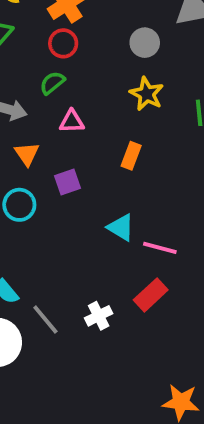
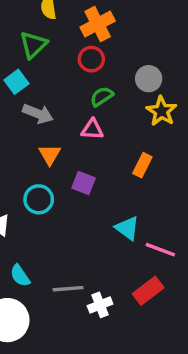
gray circle: (145, 43) -> (149, 79), moved
green semicircle: (52, 83) -> (102, 96), moved
purple square: (68, 182) -> (84, 183), turned 35
gray line: (45, 320) -> (68, 289), moved, turned -60

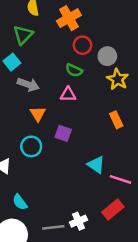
red circle: (91, 59) -> (82, 45), moved
green semicircle: (102, 96) -> (74, 70), turned -119
orange rectangle: (142, 165) -> (116, 120), moved, turned -49
gray line: (68, 289) -> (53, 227), moved

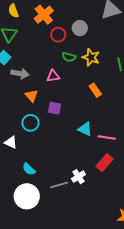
gray circle: (107, 56) -> (80, 28), moved
green semicircle: (74, 70) -> (69, 57), moved

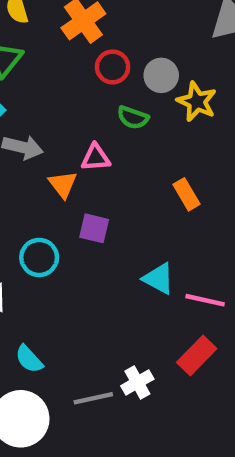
gray circle: (80, 28) -> (161, 75), moved
yellow star: (91, 57) -> (197, 102), moved
orange triangle: (32, 96) -> (63, 184), moved

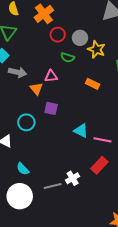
orange rectangle: (187, 194) -> (93, 84), moved, turned -32

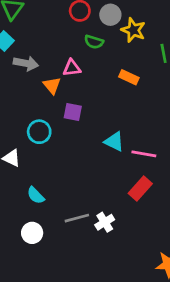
white cross: (73, 178) -> (105, 222), moved
white circle: (20, 196) -> (32, 233), size x0.6

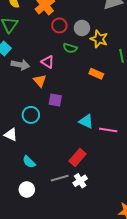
pink triangle: (72, 68) -> (48, 62), moved, turned 40
red rectangle: (140, 189) -> (78, 158), moved

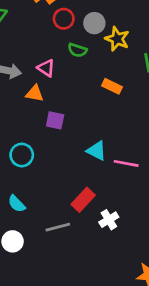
orange triangle: (40, 81) -> (35, 93), turned -40
cyan circle: (31, 115) -> (22, 155), moved
white cross: (80, 181) -> (109, 220), moved

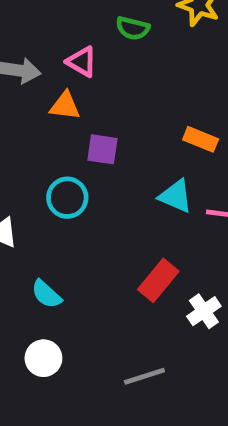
orange rectangle: (112, 86) -> (201, 139), moved
cyan circle: (22, 155) -> (67, 198), moved
gray line: (58, 227) -> (144, 376), moved

